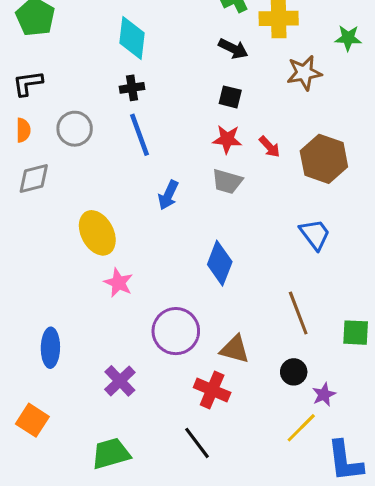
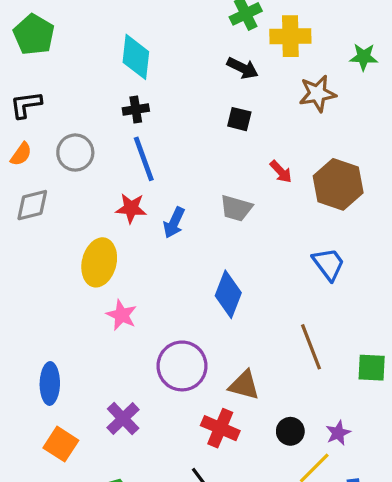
orange semicircle: (23, 130) -> (21, 154), turned 35
red star: (227, 139) -> (131, 208), moved
yellow ellipse: (97, 233) -> (99, 262), turned 42
black circle: (294, 372) -> (290, 431), moved
orange square: (32, 420) -> (61, 444), moved

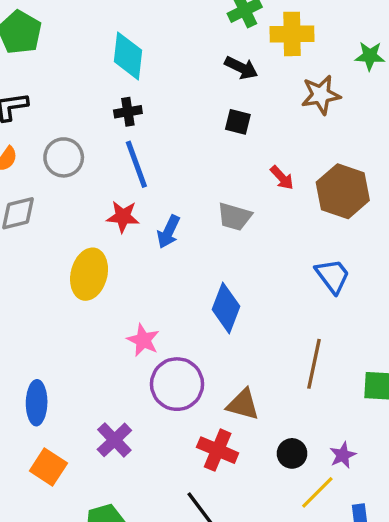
pink star: (121, 315) -> (143, 340), moved
brown line: (311, 347) -> (314, 364), turned 33

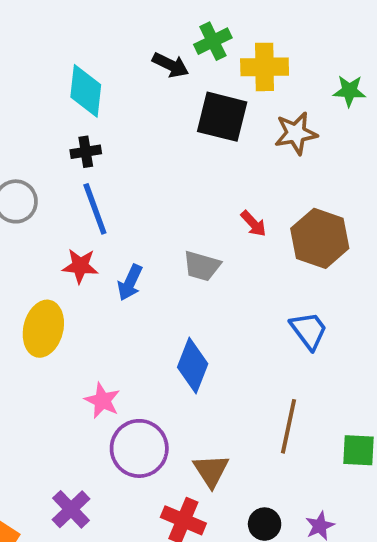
black arrow: (241, 68) -> (171, 65), moved
black square: (238, 122) -> (222, 117), moved, size x1.8
brown triangle: (243, 404) -> (211, 471), turned 42

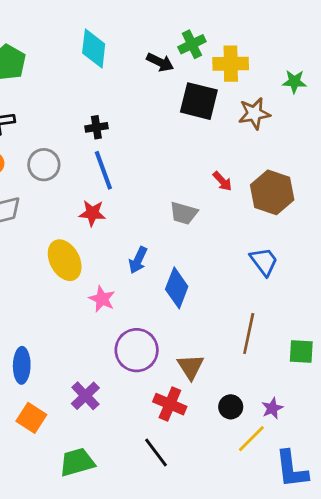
cyan diamond: (86, 91) -> (94, 48), moved
blue arrow: (130, 283) -> (138, 260), moved
yellow ellipse: (43, 329) -> (65, 260), turned -42
pink star: (102, 401) -> (102, 299), moved

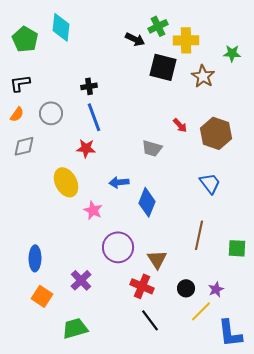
cyan diamond: (94, 48) -> (61, 27), moved
brown star: (254, 113) -> (203, 76), turned -30
blue arrow: (138, 260) -> (119, 182), turned 60
black line: (156, 453) -> (150, 320), moved

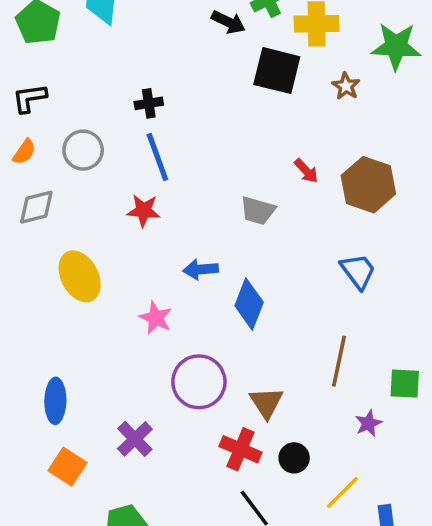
green star: (232, 53) -> (396, 46), size x1.6
brown star: (203, 76) -> (346, 86), size x0.7
yellow ellipse: (66, 182) -> (80, 276), moved
black circle: (186, 288) -> (294, 458), moved
purple star: (216, 289) -> (368, 423), moved

